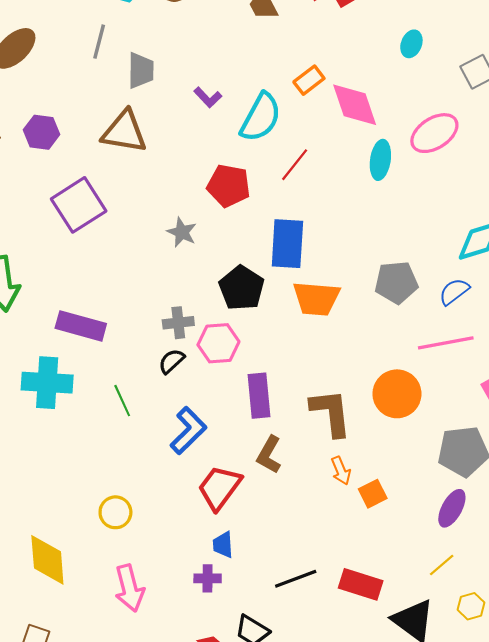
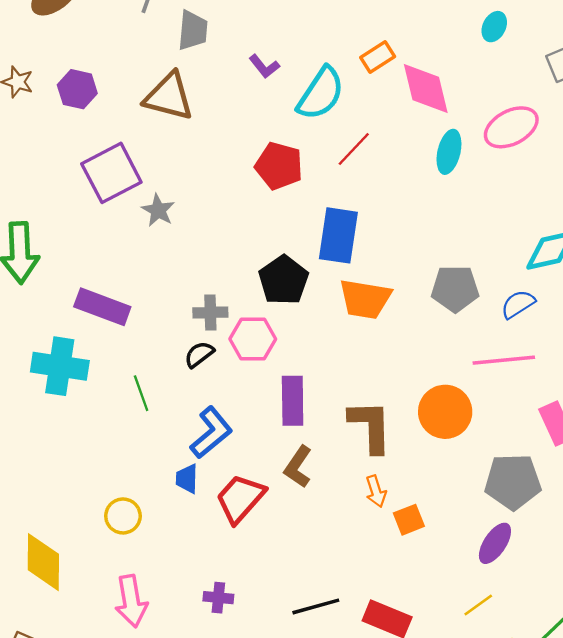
gray star: (182, 232) -> (158, 210), moved
blue trapezoid: (223, 545) -> (187, 479), moved

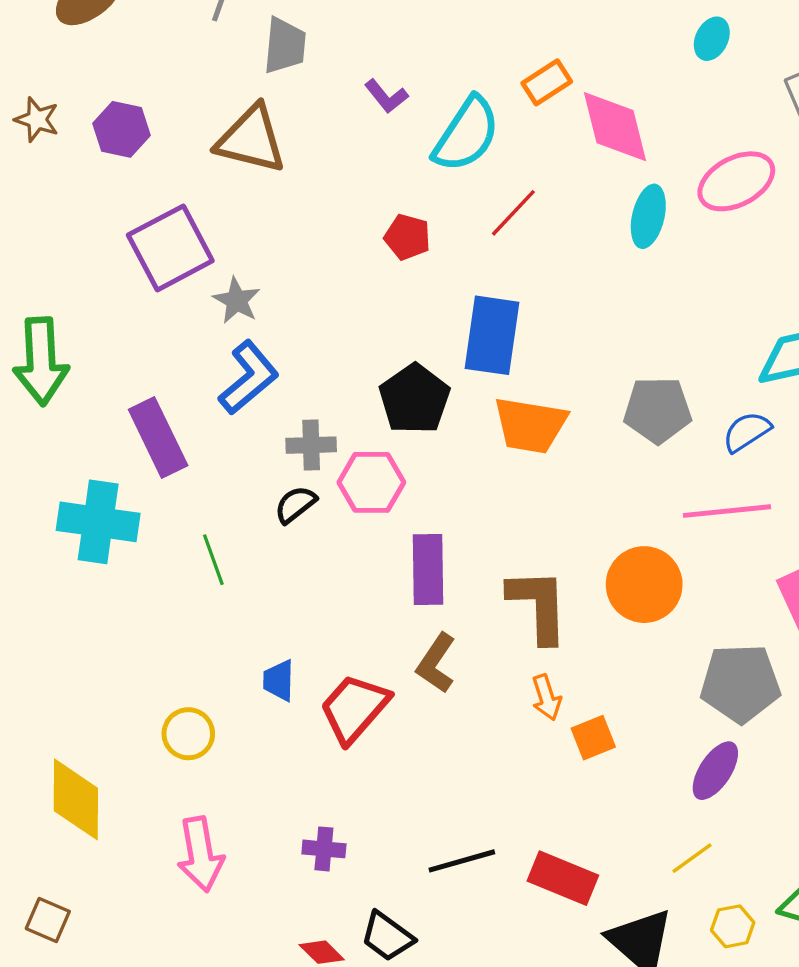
red pentagon: (279, 166) -> (407, 237), size x0.7
purple rectangle: (102, 307) -> (158, 438), turned 44
blue L-shape: (211, 433) -> (249, 378), moved

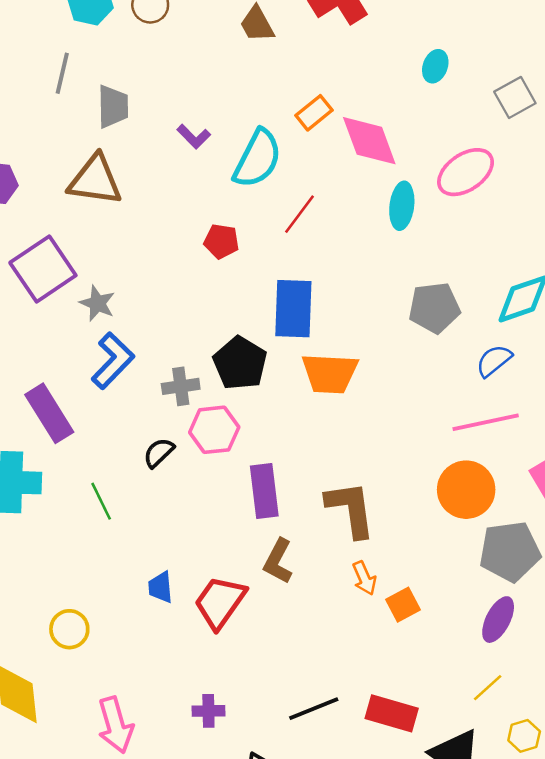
gray pentagon: (658, 410) -> (434, 308), moved
gray cross: (311, 445) -> (181, 386), moved
orange circle: (644, 585) -> (466, 490), moved
yellow circle: (188, 734) -> (69, 629), moved

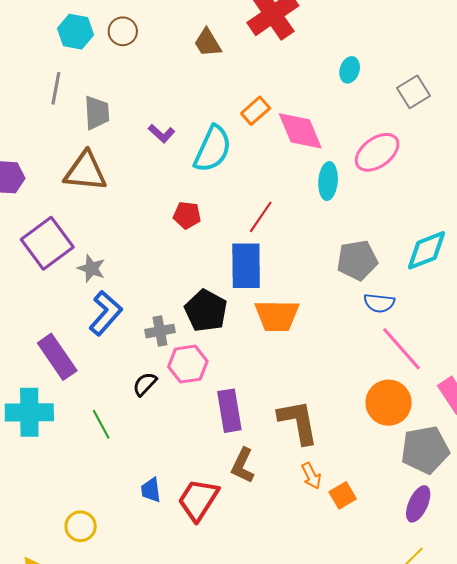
red line: (300, 214) -> (261, 217), moved
blue semicircle: (494, 361) -> (379, 303), moved, turned -132
pink line: (486, 422) -> (402, 349), turned 63

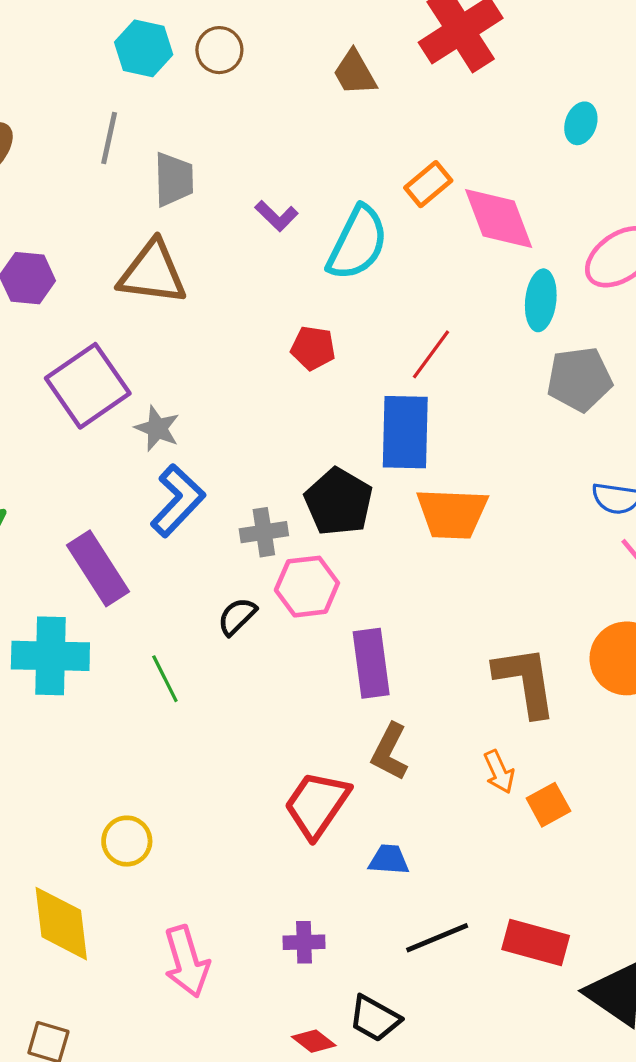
gray pentagon: (357, 260) -> (579, 379), moved
brown L-shape: (298, 422) -> (525, 681), moved
blue trapezoid: (151, 490) -> (389, 860), moved, turned 100

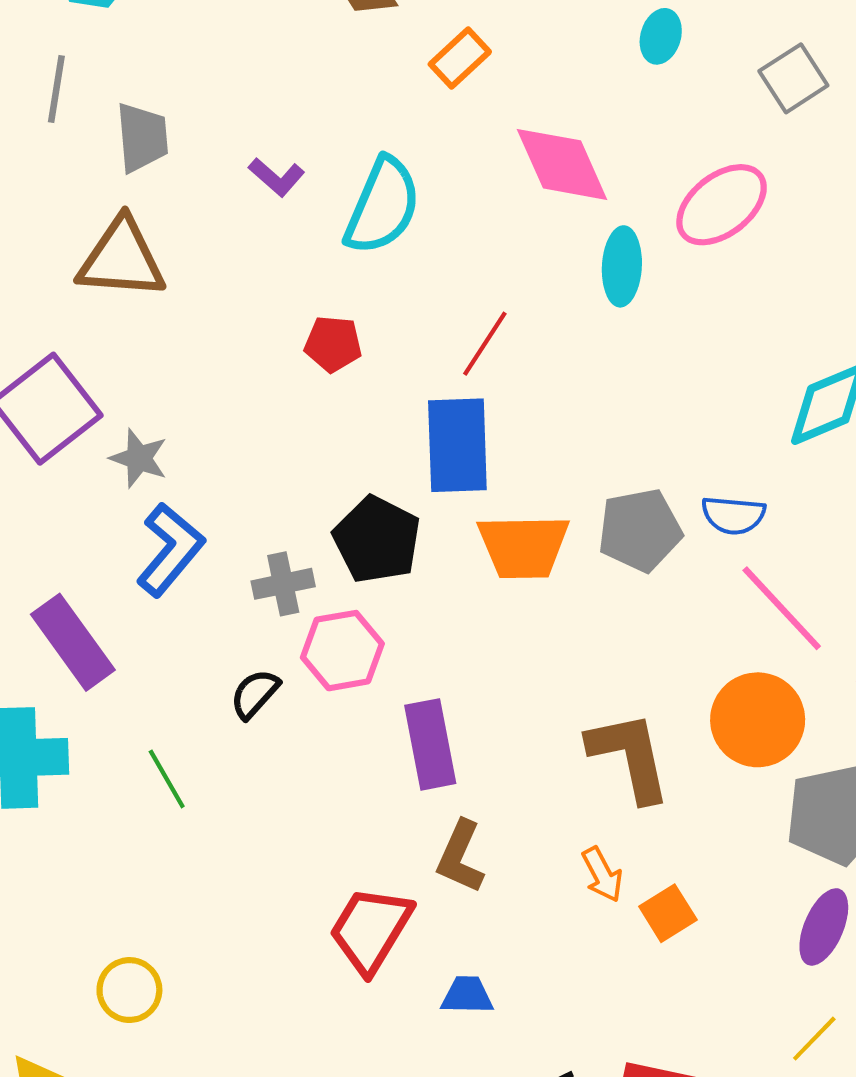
orange rectangle: (428, 184) -> (460, 58), moved
gray pentagon: (579, 379) -> (640, 530), moved

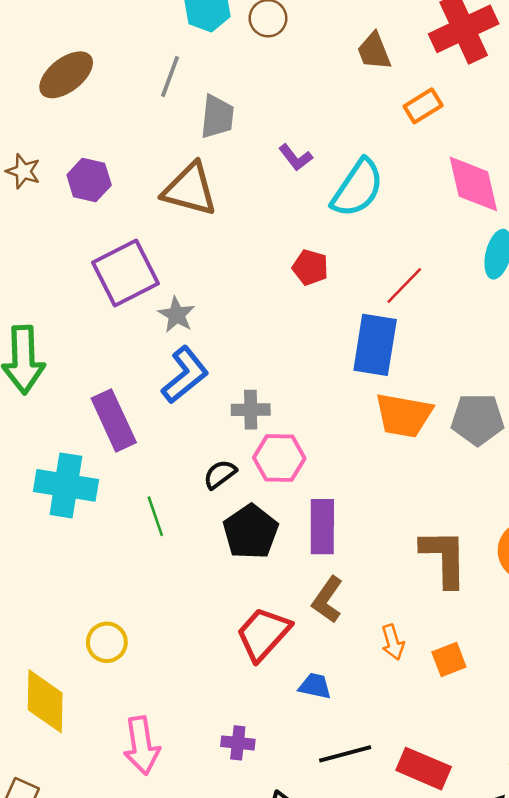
black pentagon: (377, 540) -> (251, 532), moved
orange arrow: (602, 875) -> (393, 642), moved

